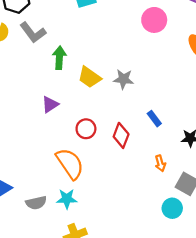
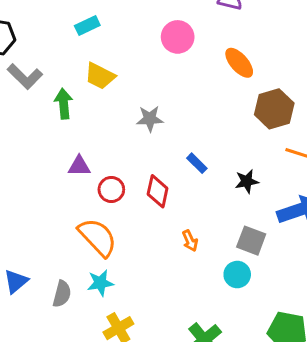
yellow trapezoid: (89, 77) -> (100, 76), moved
purple triangle: (50, 104) -> (79, 166), moved, turned 42
orange arrow: (160, 163) -> (190, 241), moved
gray semicircle: (36, 203) -> (62, 294), turned -54

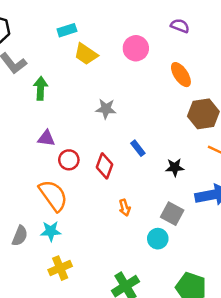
yellow trapezoid: (100, 76) -> (86, 54), moved

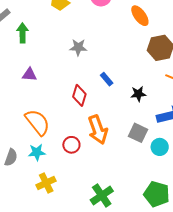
red circle: (69, 160) -> (71, 145), moved
orange arrow: (125, 208) -> (98, 130), size x2.0
cyan circle: (158, 239) -> (160, 147), moved

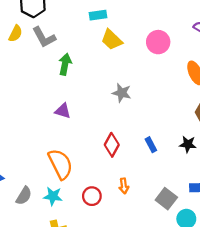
blue rectangle: (107, 79) -> (151, 145), moved
black star: (138, 94) -> (188, 144), moved
orange arrow: (98, 130) -> (124, 186), size x0.5

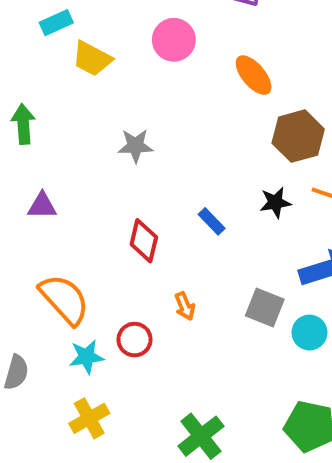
cyan star: (53, 196) -> (86, 357), moved

